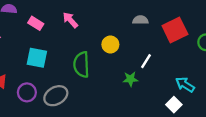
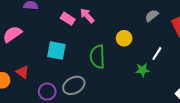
gray semicircle: (140, 20) -> (152, 16), turned -40
pink rectangle: (36, 23) -> (68, 19), moved
purple circle: (27, 92) -> (47, 92), moved

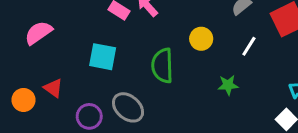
white line: (157, 54) -> (249, 46), moved
gray ellipse: (74, 85) -> (128, 107), turned 70

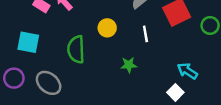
white line: (249, 46) -> (145, 34), turned -42
purple circle: (89, 116) -> (14, 78), moved

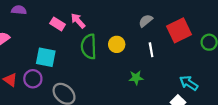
green semicircle: (76, 49) -> (89, 47), moved
purple circle: (14, 78) -> (33, 79), moved

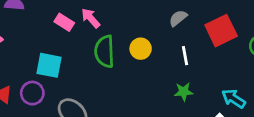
green star: (136, 78) -> (184, 92), moved

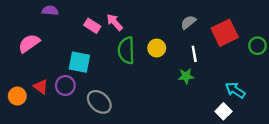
green star: (184, 92) -> (186, 76), moved

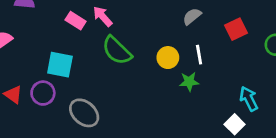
red square: (225, 33) -> (236, 29), size x0.7
yellow circle: (157, 48) -> (168, 58), moved
green semicircle: (126, 50) -> (117, 50), turned -44
cyan arrow: (235, 90) -> (249, 99), turned 30

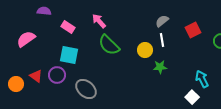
pink rectangle: (76, 21) -> (68, 27), moved
white line: (199, 55) -> (162, 40), moved

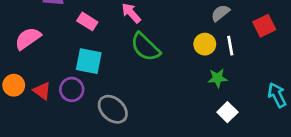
white line: (162, 40) -> (230, 46), moved
yellow circle: (145, 50) -> (205, 44), moved
orange circle: (16, 84) -> (14, 85), moved
white square: (192, 97) -> (227, 112), moved

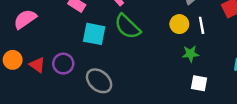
cyan square: (89, 61) -> (94, 34), moved
white square: (227, 112) -> (199, 83), turned -35

